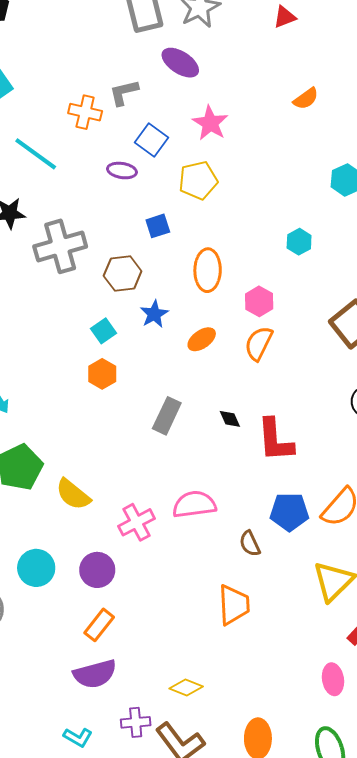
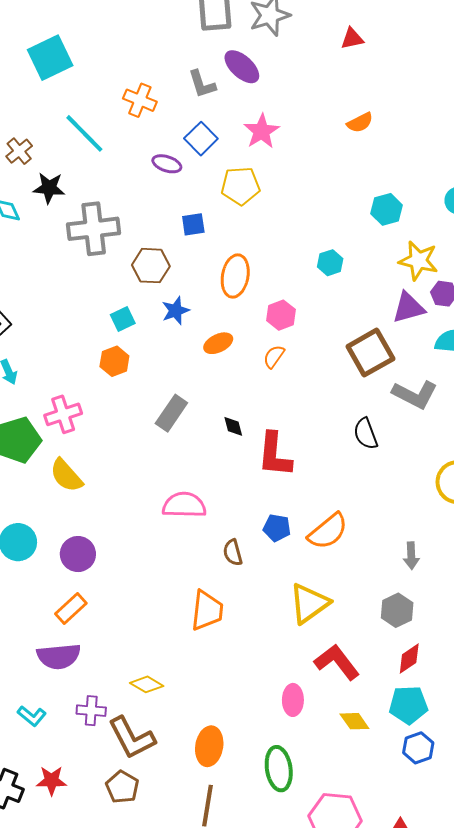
gray L-shape: (124, 92) -> (202, 84), moved, turned -104
orange semicircle: (259, 343) -> (274, 357), size x0.7
blue pentagon: (289, 512) -> (277, 528), size x0.7
pink cross: (137, 522) -> (63, 414), moved

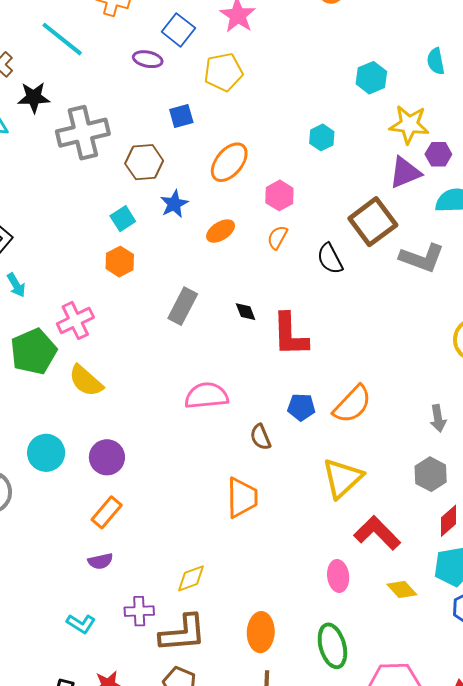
orange ellipse: (235, 276) -> (229, 162), turned 36
black semicircle: (366, 434) -> (330, 259), moved
purple semicircle: (59, 656) -> (100, 561), size x0.6
yellow diamond: (147, 684) -> (191, 578), turned -44
brown L-shape: (132, 738) -> (183, 633), turned -60

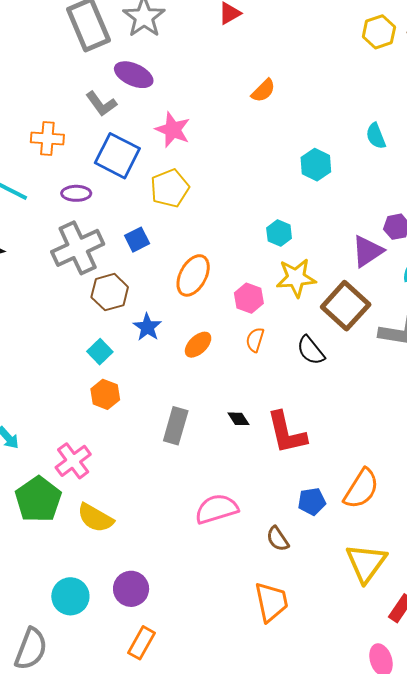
blue square: (178, 30) -> (117, 156), size x1.4
purple ellipse: (148, 59) -> (76, 193), moved
yellow star: (409, 125) -> (296, 278), moved
gray cross: (83, 133) -> (78, 248), moved

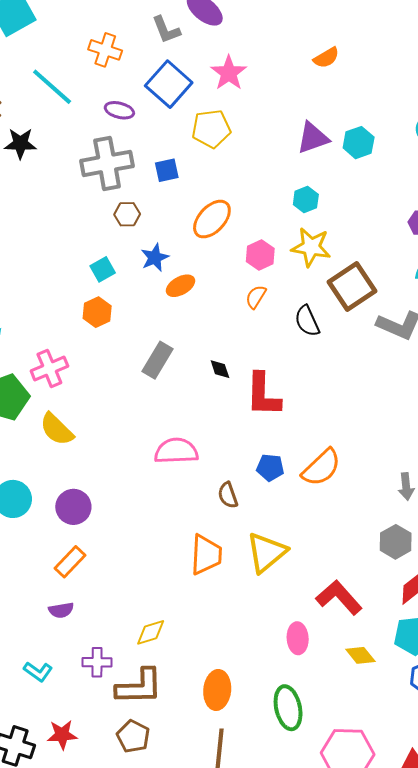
purple triangle: (367, 251) -> (313, 138), moved
brown hexagon: (110, 292) -> (127, 214), size x0.7
orange ellipse: (198, 345) -> (181, 286), moved
yellow triangle: (366, 563) -> (266, 552), moved

